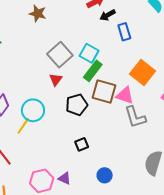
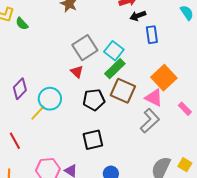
red triangle: (56, 80) -> (77, 72), turned -32
pink triangle: (125, 95) -> (154, 98), moved
gray L-shape: (135, 117) -> (150, 121), turned -125
black square: (82, 144) -> (93, 140), size x1.5

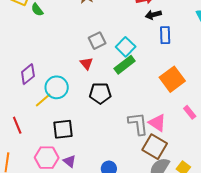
gray square: (85, 48) -> (97, 41), size x0.7
brown square: (123, 91) -> (155, 147), moved
pink triangle: (154, 98) -> (157, 123), moved
gray L-shape: (150, 121) -> (138, 124), moved, turned -60
black square: (93, 140) -> (63, 129), moved

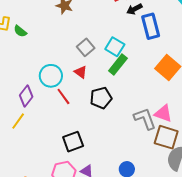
blue rectangle: (165, 35) -> (151, 26), size x1.4
cyan circle: (57, 87) -> (51, 76), moved
yellow line: (43, 100) -> (18, 121), moved
red line: (17, 125) -> (63, 96), moved

